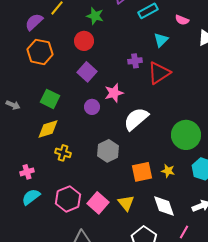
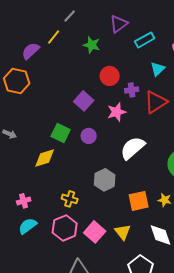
red circle: (84, 41) -> (110, 76), moved
orange hexagon: (40, 52) -> (17, 81), moved
pink star: (114, 93) -> (117, 112), moved
green square: (50, 99) -> (61, 133), moved
yellow cross: (63, 153) -> (70, 199), moved

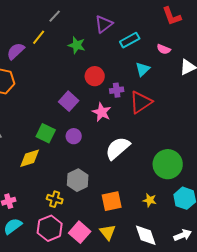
pink star: (117, 112) -> (102, 112), turned -30
gray hexagon: (105, 180) -> (78, 180), moved
orange square: (139, 201) -> (112, 201), moved

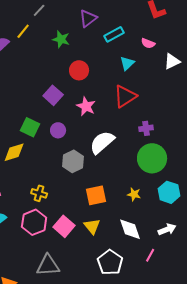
purple cross: (117, 90) -> (146, 128), moved
gray hexagon: (78, 180) -> (73, 161), moved

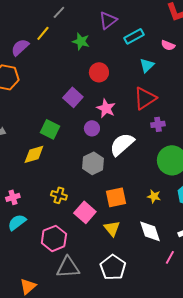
purple cross: (146, 128) -> (158, 124), moved
purple circle: (58, 130) -> (92, 128), moved
pink hexagon: (34, 222) -> (54, 238), moved
pink square: (64, 226) -> (85, 212), moved
white pentagon: (110, 262) -> (113, 267), moved

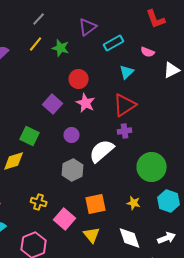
yellow line: (43, 33) -> (36, 44), moved
pink star: (106, 108) -> (86, 103), moved
purple cross: (158, 124) -> (125, 131), moved

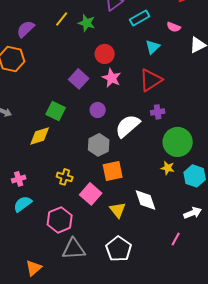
purple cross: (125, 131) -> (158, 112), moved
yellow star: (134, 203) -> (168, 168), moved
orange square: (96, 204) -> (113, 171), moved
white diamond: (130, 238) -> (146, 200), moved

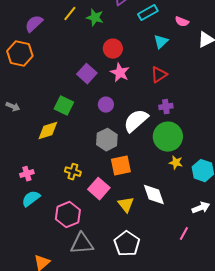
red triangle: (151, 80) -> (159, 75), size x0.7
green circle: (178, 142) -> (168, 137), moved

